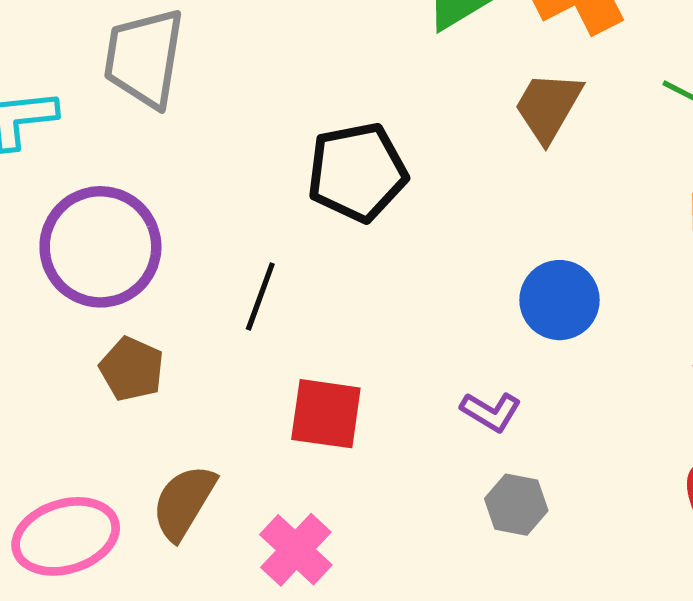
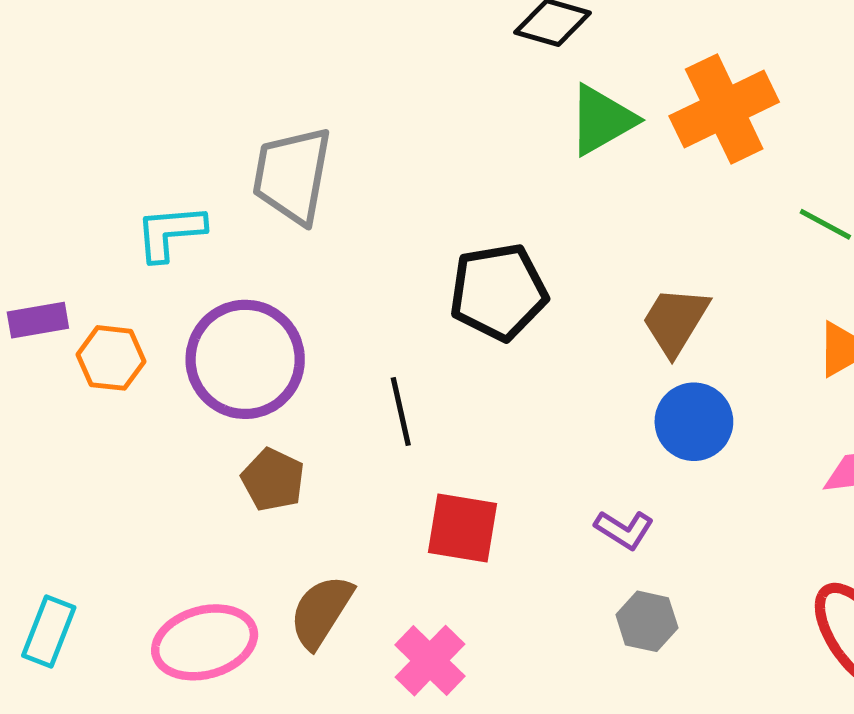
brown trapezoid: (548, 107) -> (675, 321), moved
black line: (260, 296) -> (401, 412), turned -34

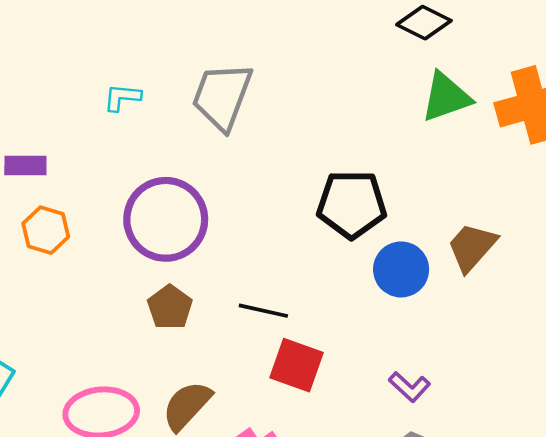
cyan L-shape: (170, 232) -> (122, 97), moved, size x0.7
orange hexagon: (111, 358) -> (46, 230), moved
black line: (401, 412) -> (263, 311), moved, turned -75
blue circle: (694, 422) -> (401, 269), moved

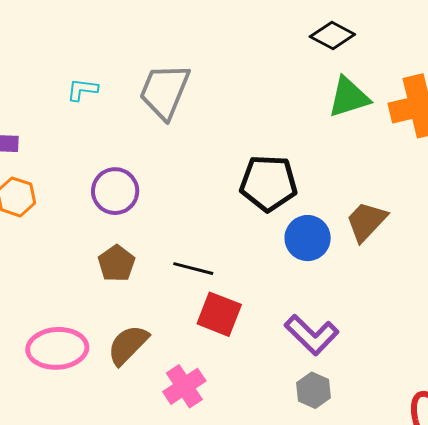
purple circle: (166, 219) -> (115, 191), size x0.7
purple L-shape: (410, 387) -> (312, 335), size x1.6

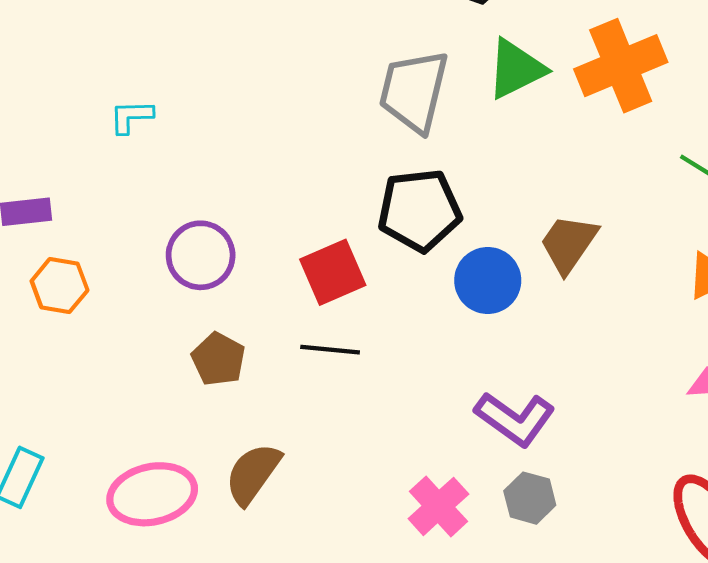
gray trapezoid: (165, 91) -> (414, 91), moved
red square: (219, 314) -> (333, 272), moved, turned -36
pink cross: (184, 386) -> (438, 506), moved

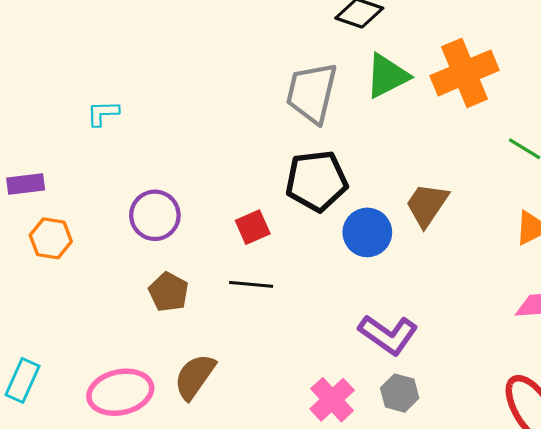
red square: (333, 272) -> (253, 227), size x0.7

